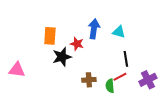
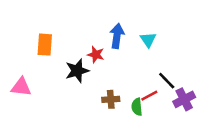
cyan triangle: (119, 32) -> (148, 40), turned 40
orange rectangle: (50, 36) -> (45, 45), moved
black line: (126, 59) -> (167, 81), moved, turned -35

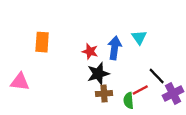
blue arrow: (117, 36) -> (115, 48), moved
black star: (77, 71) -> (98, 74), moved

